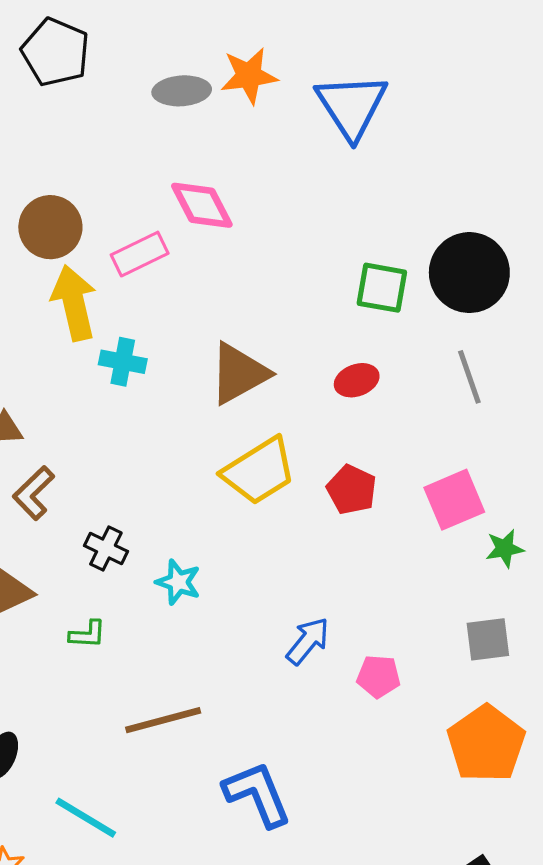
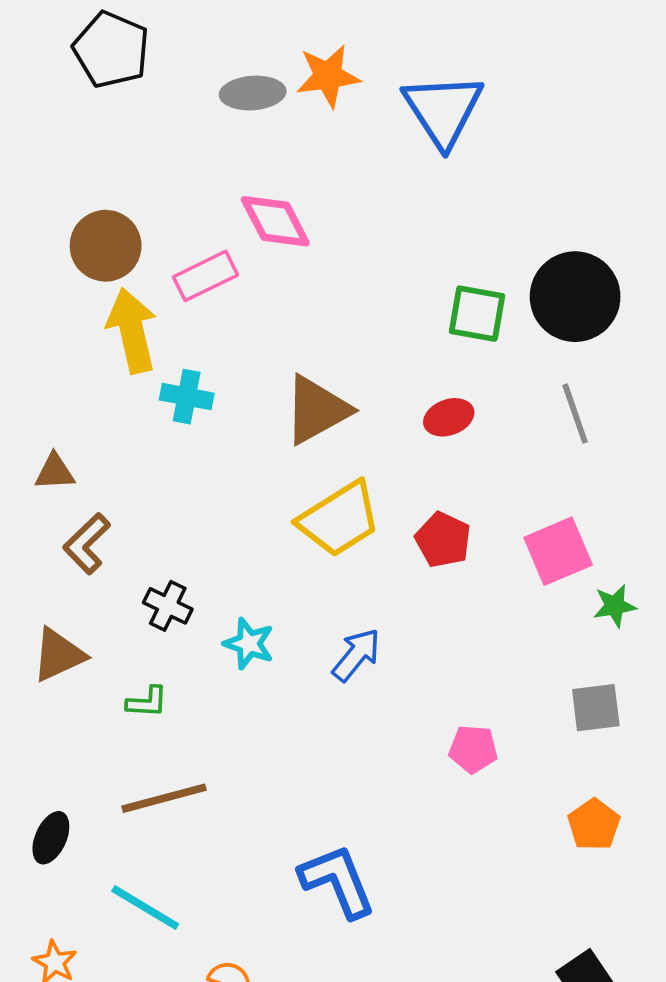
blue arrow: (308, 641) -> (356, 655), moved
brown line: (163, 720) -> (164, 798), moved
orange pentagon: (486, 744) -> (594, 825), size x0.6

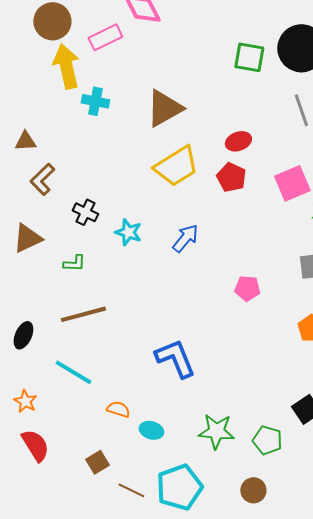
red ellipse: (449, 417) -> (238, 141), moved

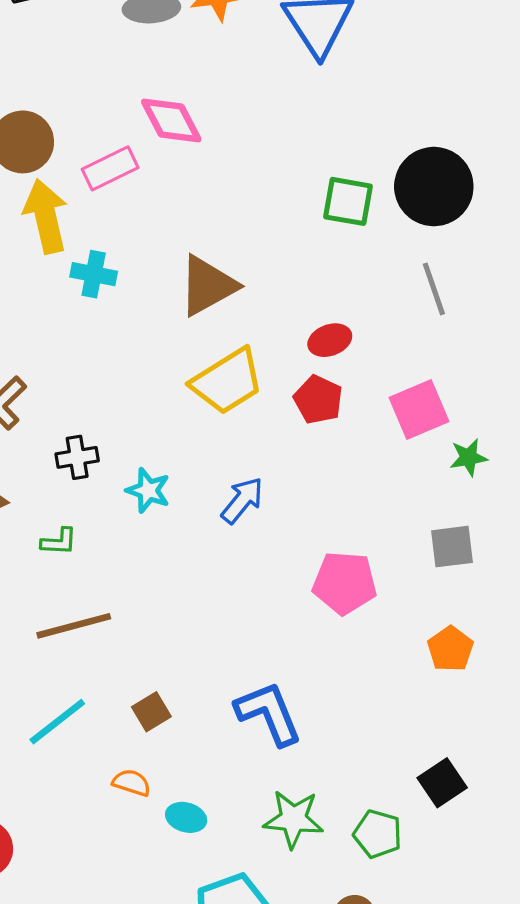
black cross: (85, 212) -> (77, 457), turned -35
pink pentagon: (247, 288) -> (345, 583), size x1.5
blue L-shape: (175, 358) -> (269, 713), moved
cyan line: (73, 372) -> (57, 722), turned -69
brown square: (97, 462) -> (151, 712), moved

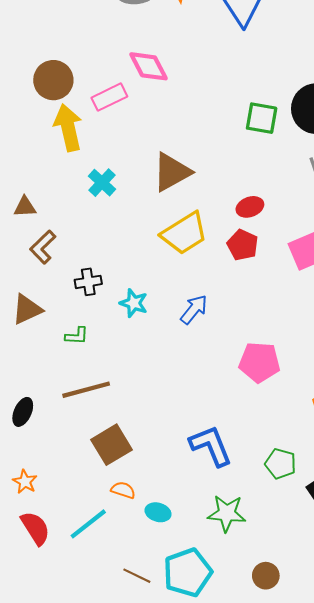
cyan cross: (94, 274) -> (102, 183), moved, turned 32
brown square: (151, 712) -> (112, 445), moved, size x1.6
cyan line: (57, 722) -> (88, 524), moved
green pentagon: (378, 834) -> (281, 464), moved

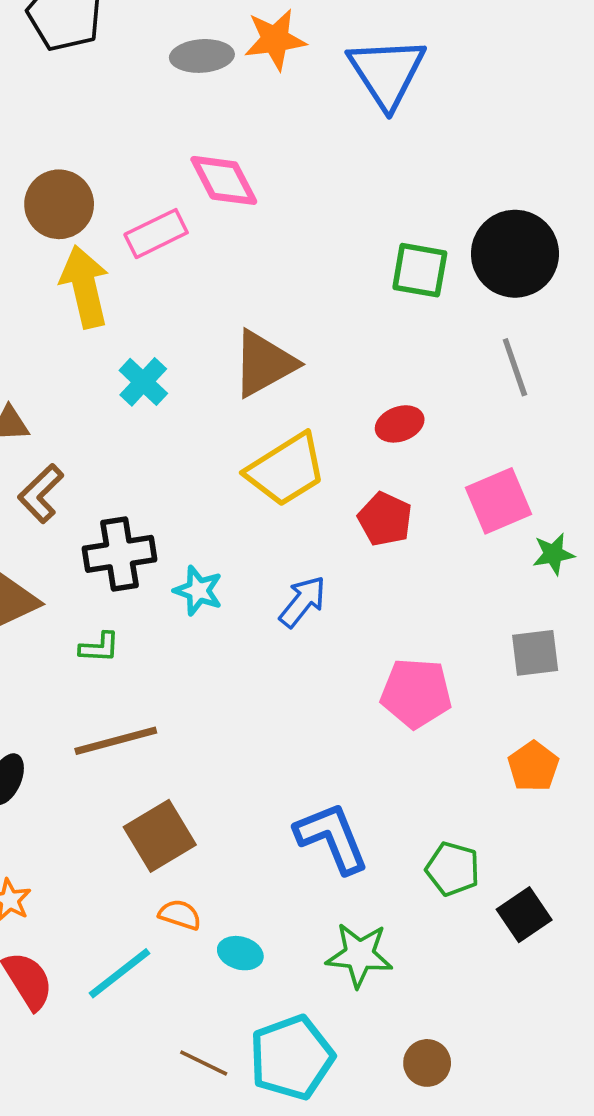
red pentagon: (243, 245) -> (385, 519), moved
black cross: (88, 282) -> (119, 554), size x1.5

